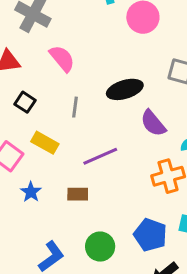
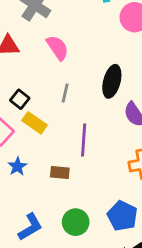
black ellipse: (125, 89) -> (112, 81), turned -64
black square: (25, 102) -> (20, 99), moved
purple line: (100, 156) -> (84, 140), turned -68

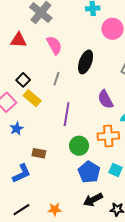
black ellipse: (112, 81) -> (86, 62), moved
brown rectangle: (60, 173) -> (39, 153), moved
green circle: (76, 222) -> (79, 146), moved

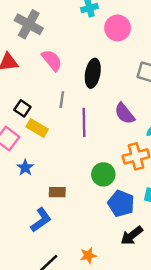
purple line: (67, 114) -> (84, 122), moved

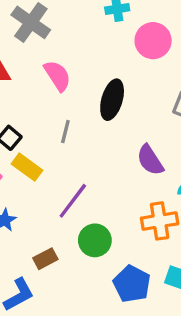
purple line: (84, 122) -> (73, 201), moved, turned 32
green circle: (103, 174) -> (95, 240), moved
brown rectangle: (57, 192) -> (45, 259), turned -35

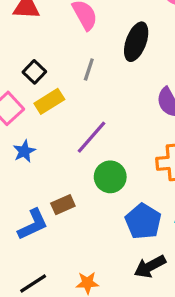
yellow rectangle: (27, 167) -> (49, 101), turned -72
brown rectangle: (45, 259) -> (63, 205), moved

